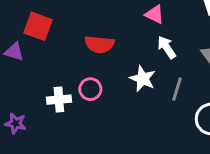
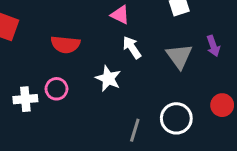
gray line: (177, 89) -> (135, 130), moved

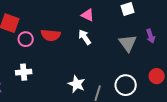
white arrow: (132, 47) -> (85, 37), moved
white star: (108, 78) -> (77, 84), moved
pink circle: (56, 89) -> (26, 39), moved

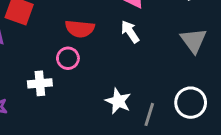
pink circle: (26, 39) -> (68, 58), moved

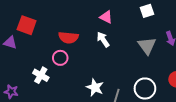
white cross: (40, 83) -> (41, 75), turned 35

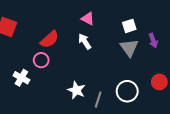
white square: (147, 11) -> (129, 26), moved
red semicircle: (68, 37) -> (49, 39), turned -48

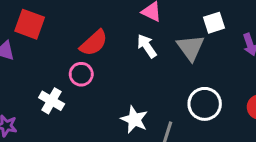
gray triangle: (129, 48) -> (191, 48), moved
white circle: (127, 91) -> (205, 104), moved

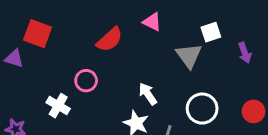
red semicircle: (94, 43) -> (110, 39), moved
white arrow: (147, 46) -> (148, 94), moved

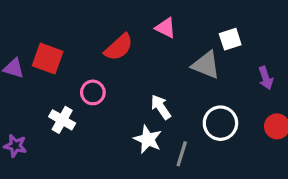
red square: (38, 34) -> (48, 59), moved
purple arrow: (245, 53) -> (266, 78), moved
gray triangle: (189, 56) -> (206, 65), turned -32

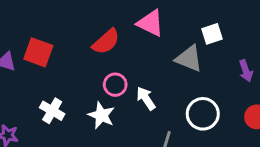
pink triangle: (166, 28) -> (151, 23), size x1.4
pink circle: (93, 92) -> (115, 85), moved
white star: (148, 139) -> (101, 115), moved

